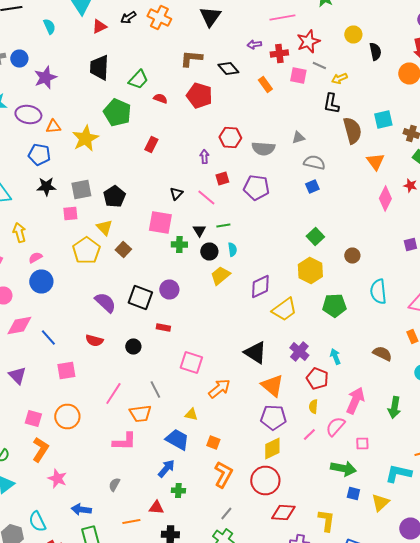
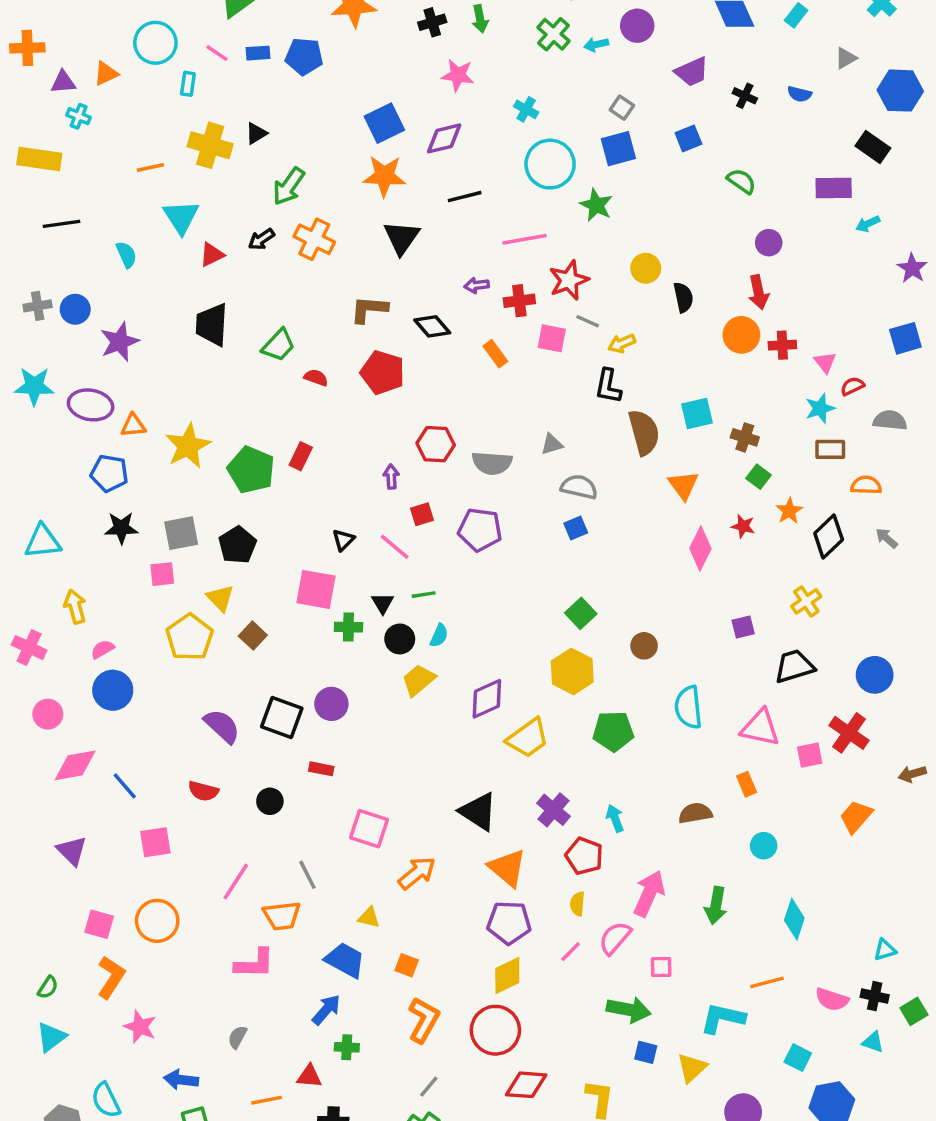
green pentagon: (117, 112) -> (251, 470), moved
cyan semicircle: (232, 250) -> (439, 636), turned 32
brown semicircle: (382, 354) -> (695, 813), turned -36

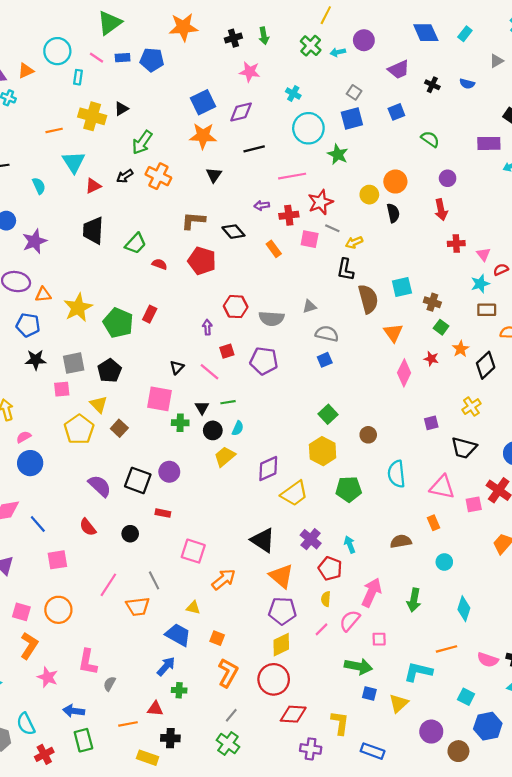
black triangle: (401, 238) -> (214, 175), size x0.7
orange circle: (741, 335) -> (395, 182), moved
black trapezoid: (794, 666) -> (464, 448), turned -148
red semicircle: (203, 791) -> (88, 527), turned 36
pink L-shape: (255, 964) -> (88, 662), moved, turned 100

